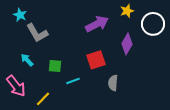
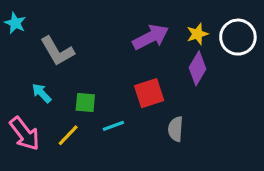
yellow star: (127, 11) -> (197, 34), moved
cyan star: (20, 15) -> (15, 23), moved
yellow line: (43, 99) -> (68, 135), moved

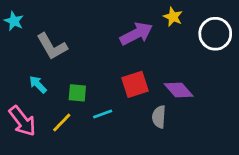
yellow star: (197, 34) -> (173, 17), moved, turned -30
purple diamond: (197, 68) -> (179, 90), moved, turned -72

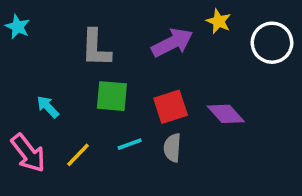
gray L-shape: (52, 46) -> (96, 48), moved, turned 32
green square: (77, 93) -> (112, 96), moved, size x1.4
gray semicircle: (159, 117) -> (172, 148), moved

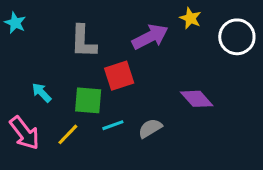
green square: (112, 96) -> (88, 100), moved
red square: (171, 107) -> (119, 76), moved
gray semicircle: (172, 148) -> (150, 128), turned 55

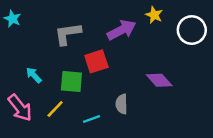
gray L-shape: (83, 41) -> (68, 34), turned 80
cyan line: (113, 125) -> (91, 119), moved
gray semicircle: (150, 128) -> (122, 104), turned -60

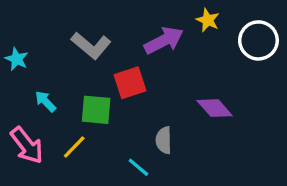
cyan star: (12, 19) -> (17, 59), moved
gray L-shape: (68, 34) -> (91, 46), turned -132
cyan line: (91, 119) -> (138, 167), moved, turned 60

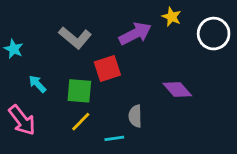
yellow line: (74, 147) -> (81, 122), moved
cyan line: (138, 167) -> (114, 138), turned -48

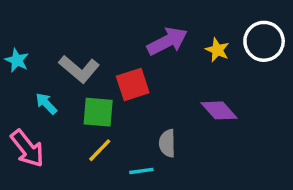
yellow star: (172, 17) -> (217, 50), moved
gray L-shape: (75, 38) -> (79, 69), moved

